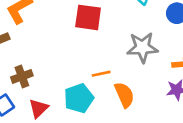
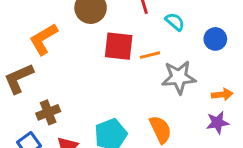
orange line: (101, 74) -> (150, 55), moved

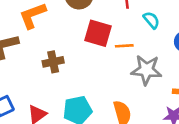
brown cross: (48, 112) -> (53, 62), moved

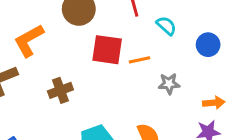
gray star: (146, 70) -> (169, 84), size x0.6

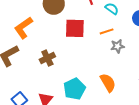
orange line: (139, 60) -> (107, 31), moved

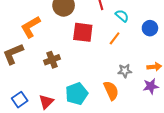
orange line: (107, 31) -> (115, 38), turned -40
gray star: (117, 46) -> (125, 71), moved

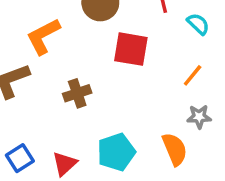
orange line: (115, 38) -> (193, 75), moved

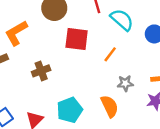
cyan semicircle: (198, 24) -> (122, 20), size x1.5
orange line: (193, 75) -> (110, 54), moved

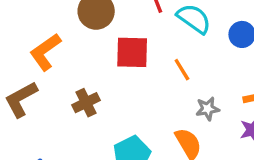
orange line: (110, 54) -> (182, 70), turned -63

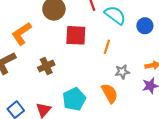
orange line: (182, 70) -> (107, 47), turned 48

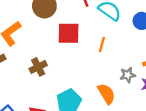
gray star: (122, 72) -> (128, 75), moved

